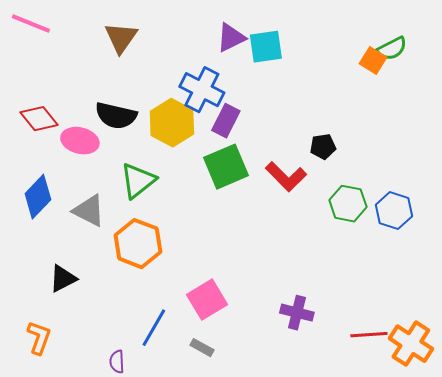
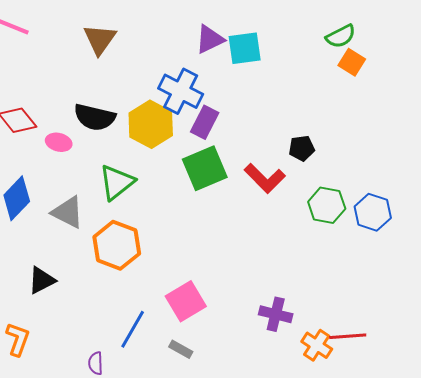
green semicircle: (392, 49) -> (341, 36), moved
pink ellipse: (80, 141) -> (59, 142), size x0.7
orange cross: (411, 344) -> (317, 345), moved, size x0.7

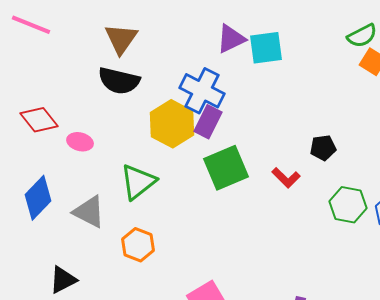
black semicircle: (95, 117) -> (119, 81), moved
purple rectangle: (205, 122) -> (208, 122), moved
red L-shape: (265, 178) -> (286, 178), size x0.7
orange hexagon: (117, 245) -> (138, 245), size x0.7

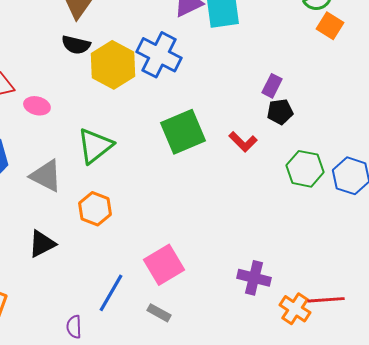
black semicircle: (119, 81) -> (76, 45), size x0.7
purple rectangle: (208, 122) -> (272, 86), moved, size x0.7
yellow hexagon: (172, 124) -> (113, 65), moved
black triangle: (63, 280) -> (42, 244), moved

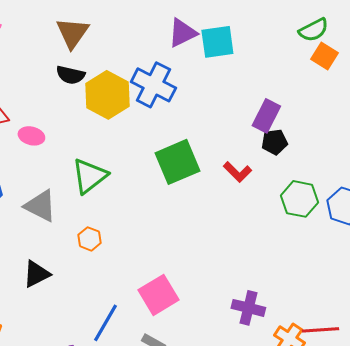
purple rectangle: (272, 86) -> (266, 116), size x1.4
orange hexagon: (95, 209) -> (89, 239), size x0.7

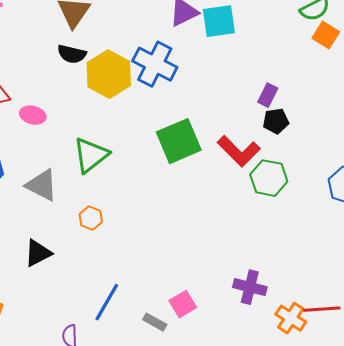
purple rectangle: (266, 116) -> (268, 95), size x0.7
red L-shape: (237, 172) -> (239, 151), size x1.5
green hexagon: (299, 199) -> (269, 178), moved
pink square: (158, 295) -> (183, 304), moved, size x0.7

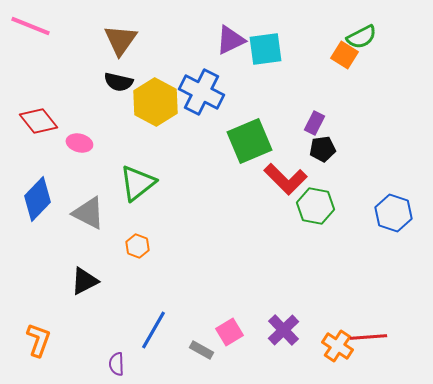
orange square: (326, 35) -> (344, 55), moved
green square: (179, 141) -> (249, 141), moved
purple cross: (250, 287) -> (283, 330), moved, turned 32

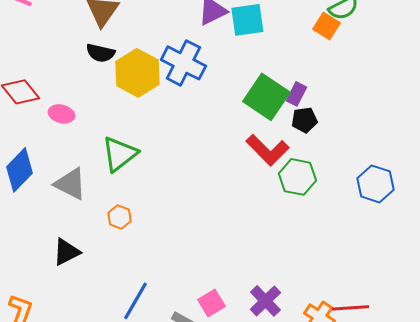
green square: (249, 141) -> (266, 97), moved, turned -33

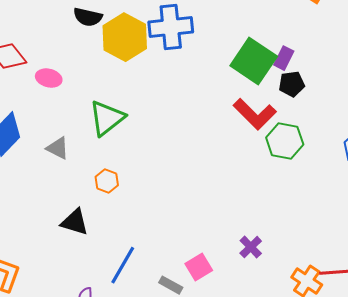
blue cross: (183, 63) -> (171, 27), turned -33
gray triangle: (70, 184) -> (58, 148), size x0.7
black triangle: (66, 252) -> (75, 222), moved, turned 44
purple cross: (265, 301) -> (251, 247), moved, size x0.7

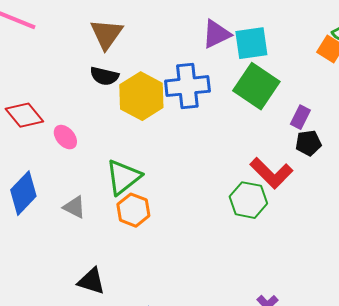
green square: (254, 61) -> (256, 86), moved
pink ellipse: (49, 78) -> (65, 137), turned 35
green hexagon: (285, 141) -> (248, 200), moved
orange hexagon: (107, 181) -> (133, 210), moved, size x1.4

